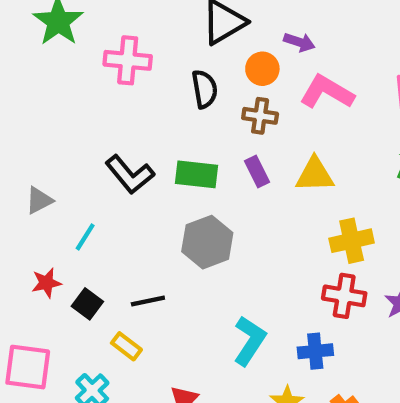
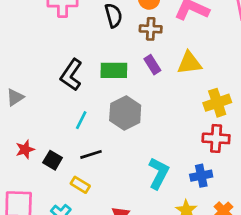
black L-shape: (130, 175) -> (71, 75), turned 80
cyan line: (85, 237) -> (81, 120), moved

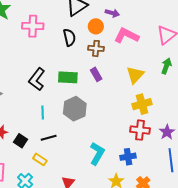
yellow triangle: (189, 63) -> (135, 75), moved, turned -42
cyan line: (81, 120) -> (43, 112), turned -32

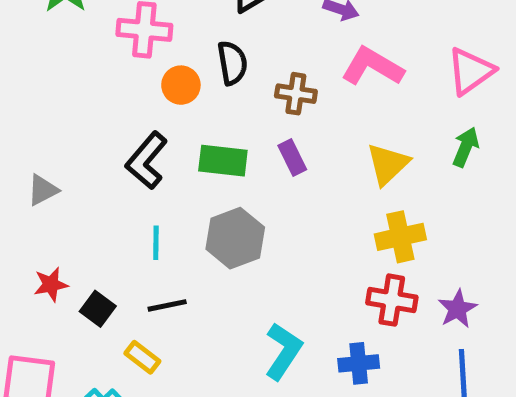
orange circle: (96, 26) -> (181, 85), moved

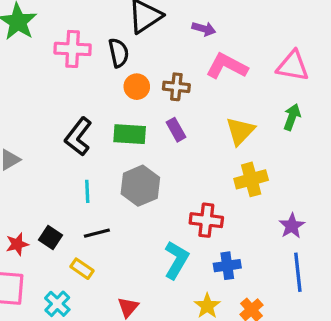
black semicircle: (232, 63) -> (119, 53), moved
pink triangle: (471, 71) -> (293, 66), turned 48
orange circle: (181, 85) -> (137, 87), moved
red star: (51, 284) -> (17, 244), moved
red cross: (392, 300) -> (206, 220), moved

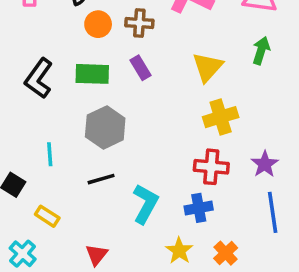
cyan line: (87, 191) -> (50, 154), moved
red cross: (206, 220) -> (211, 167), moved
black line: (97, 233) -> (101, 179), moved

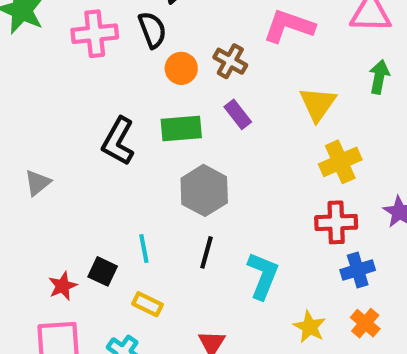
brown cross: (139, 23) -> (230, 61), turned 32
cyan line: (50, 154) -> (144, 249), moved
black line: (101, 179) -> (206, 252), turned -52
blue cross: (199, 208) -> (358, 270), moved

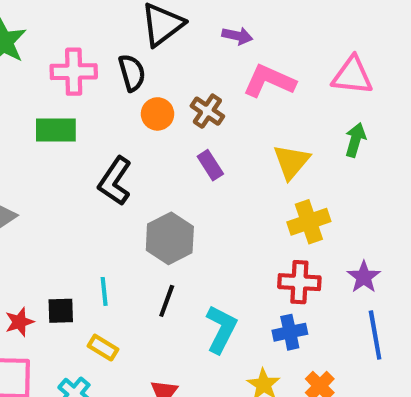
green rectangle: (181, 128) -> (56, 130), moved
black L-shape: (118, 141) -> (115, 181), moved
blue cross: (358, 270) -> (290, 332), moved
black square: (103, 271) -> (61, 311), turned -32

